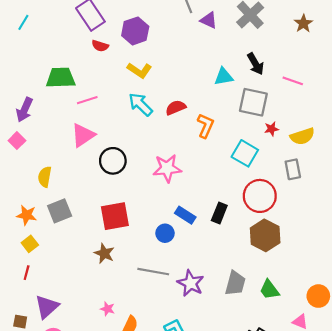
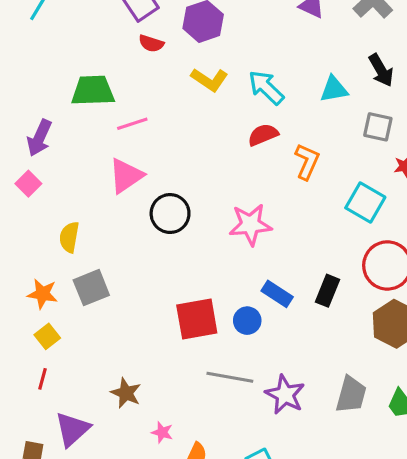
gray square: (253, 102) -> (378, 127), size x0.7
cyan arrow: (141, 104) -> (266, 88), moved
red square: (115, 216) -> (197, 319), moved
brown star: (104, 253) -> (126, 393), moved

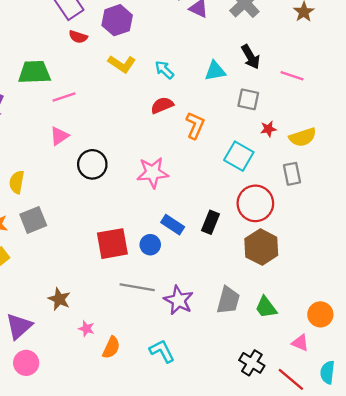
cyan arrow: (266, 88) -> (164, 70), size x0.7
pink triangle: (126, 176) -> (59, 136), size x0.7

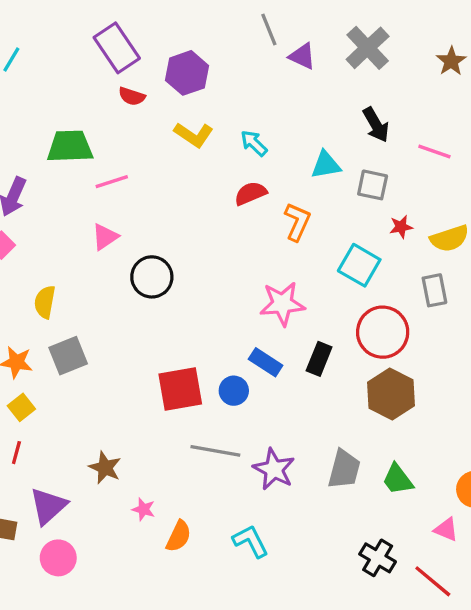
cyan triangle: (215, 71) -> (326, 165), moved
pink star: (153, 173) -> (282, 304), moved

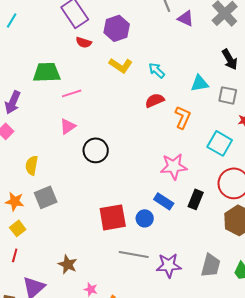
purple star: (274, 469) -> (169, 265), turned -30

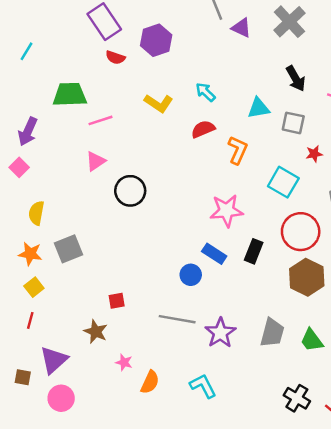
cyan line: (12, 20) -> (27, 51), moved
yellow L-shape: (121, 65) -> (159, 103), moved
yellow semicircle: (32, 165) -> (36, 213), moved
red square: (113, 217) -> (117, 301), moved, size x0.5
purple star: (169, 265) -> (220, 333), turned -30

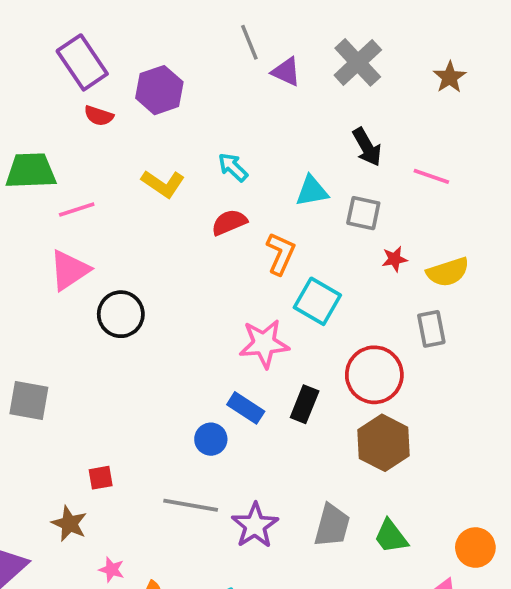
pink triangle: (96, 161) -> (69, 270), size x1.4
cyan square: (283, 182) -> (317, 301), moved
gray square: (68, 249) -> (29, 401), turned 32

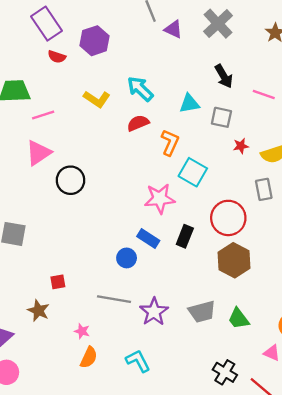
cyan arrow: (233, 167) -> (140, 89), size x1.4
gray trapezoid: (332, 525) -> (202, 312), turned 60
pink star: (112, 570) -> (82, 331), moved

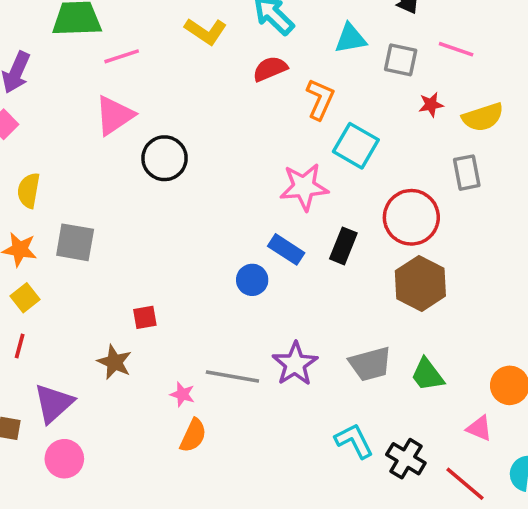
pink line: (264, 94) -> (456, 49), moved
gray line: (114, 299) -> (232, 376), moved
cyan L-shape: (138, 361) -> (354, 441), moved

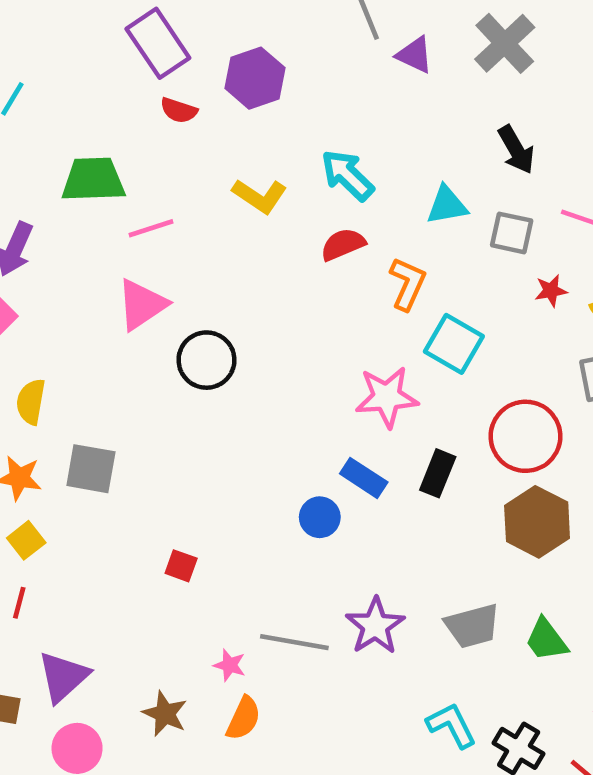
red square: (145, 317) -> (181, 566), turned 30
brown star: (114, 362) -> (165, 714), moved

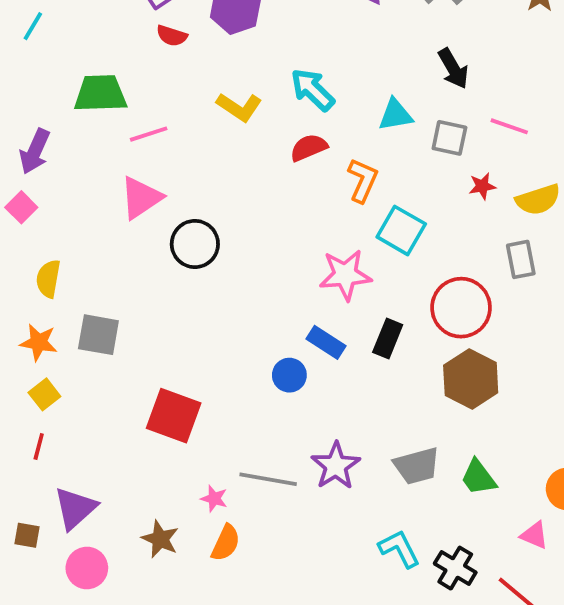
red square: (181, 566) -> (174, 416), size x2.0

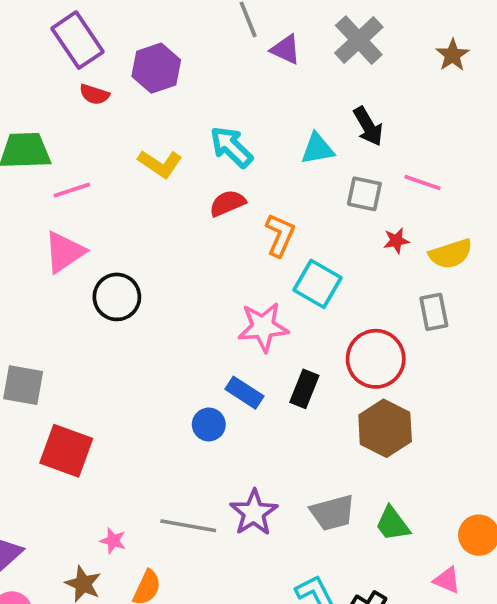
cyan triangle: (395, 115) -> (318, 149), moved
red square: (174, 416) -> (66, 451), moved
pink star: (214, 499) -> (113, 541), moved

